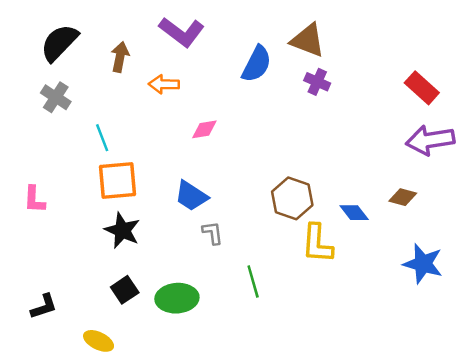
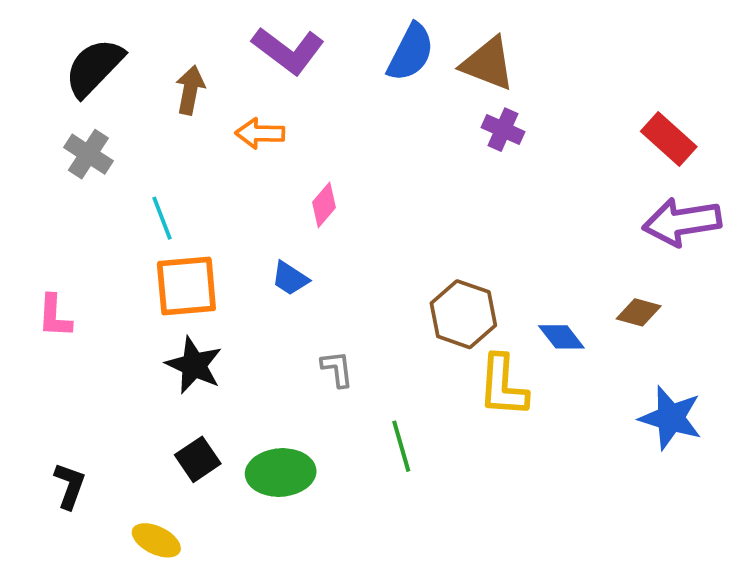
blue semicircle: (257, 64) -> (411, 52), moved
pink diamond: (204, 129) -> (324, 205), turned -40
blue trapezoid: (191, 196) -> (290, 278), moved, size x0.7
black L-shape: (44, 306) -> (70, 486), turned -52

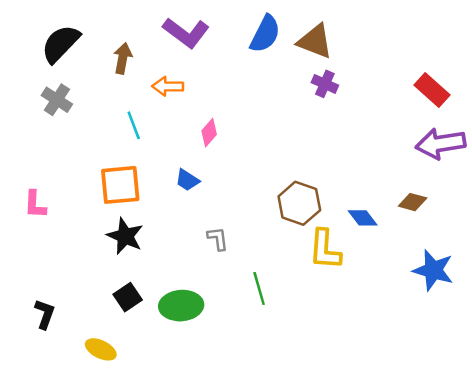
cyan line: (162, 218) -> (134, 125), moved

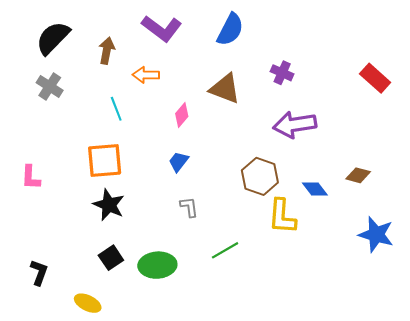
brown triangle: (315, 41) -> (225, 89), moved
purple arrow: (441, 144) -> (295, 125), moved
blue trapezoid: (187, 180) -> (179, 162), moved, turned 95
green line: (259, 289) -> (225, 250), turned 76

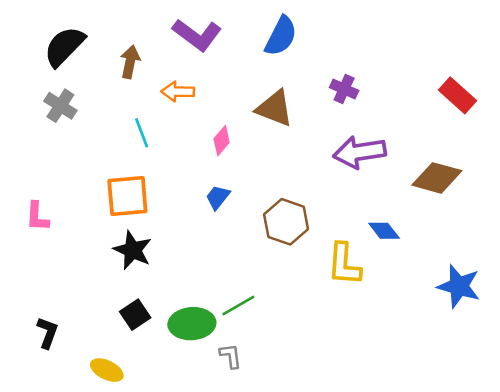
brown diamond: (358, 175) -> (437, 178), moved, size x1.6
brown hexagon: (260, 176) -> (286, 222), moved
gray L-shape: (189, 207) -> (231, 356), moved
green line: (225, 250) -> (238, 306), moved

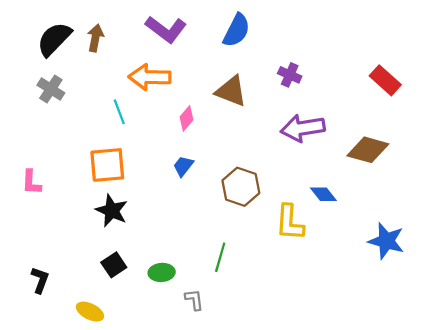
brown arrow: (130, 62) -> (95, 38), moved
orange arrow: (178, 92) -> (150, 77), size x1.5
green line: (238, 306) -> (220, 257), moved, turned -44
green ellipse: (192, 324) -> (162, 272), size x0.7

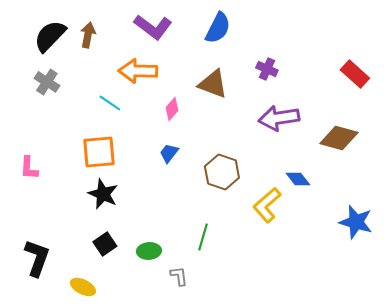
cyan line: (119, 112) -> (110, 103), turned -35
yellow L-shape: (290, 223) -> (267, 205), turned 45
black L-shape: (40, 280) -> (37, 258), size x1.5

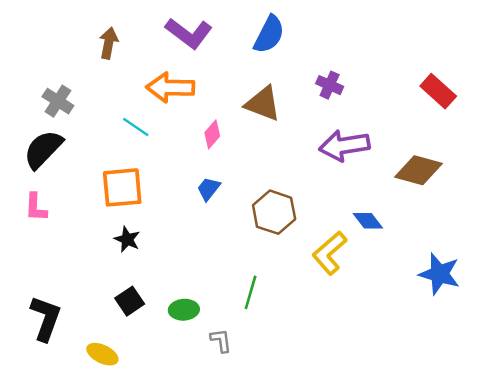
black semicircle: (50, 36) -> (43, 149), moved
black star: (103, 194) -> (127, 239), size x0.7

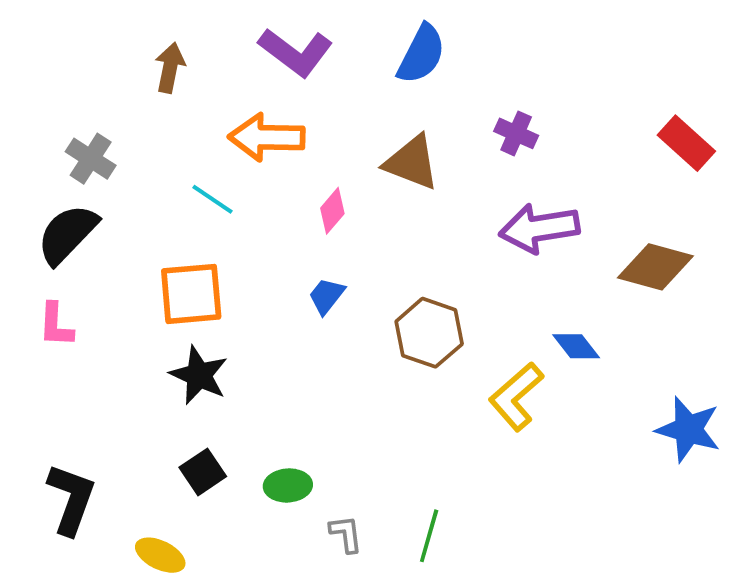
black star: (127, 239) -> (199, 375), size x1.4
green line: (251, 292) -> (429, 536), moved

